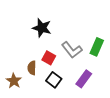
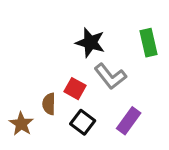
black star: (42, 28) -> (90, 43), moved
green rectangle: (97, 47) -> (149, 43), moved, turned -36

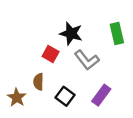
red square: (75, 89) -> (51, 54), moved

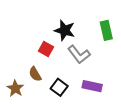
brown semicircle: (38, 82) -> (35, 74), turned -32
purple rectangle: (101, 95) -> (92, 86), turned 66

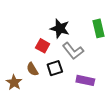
black square: (59, 87) -> (55, 68), moved, turned 35

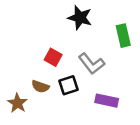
black star: (60, 28) -> (80, 18), moved
brown semicircle: (32, 69) -> (40, 87), turned -40

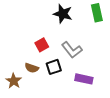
green rectangle: (123, 36) -> (97, 13), moved
red square: (53, 57) -> (42, 45), turned 32

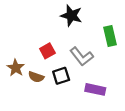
green rectangle: (97, 13) -> (110, 36), moved
brown star: (14, 81) -> (16, 68), moved

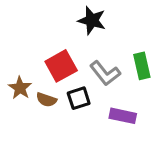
green rectangle: (110, 36) -> (142, 66), moved
red square: (47, 51) -> (61, 66), size x1.5

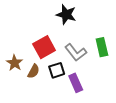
brown semicircle: (46, 100) -> (34, 71), turned -80
purple rectangle: (123, 116) -> (76, 83), moved, turned 54

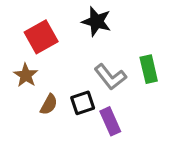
red square: (44, 47) -> (41, 37), moved
brown star: (15, 63) -> (26, 75), moved

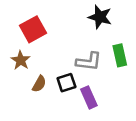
black star: (96, 22) -> (100, 17), moved
gray L-shape: (110, 77) -> (89, 62), turned -45

